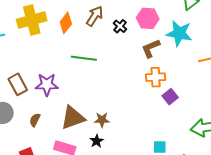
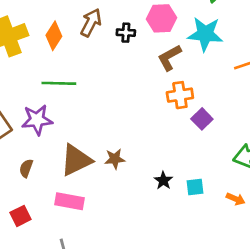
black cross: (120, 26) -> (126, 33), turned -32
green line: (84, 58) -> (59, 83), moved
black star: (97, 141) -> (163, 181), moved

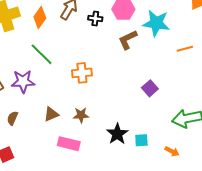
green line: (59, 83) -> (42, 54), turned 40
orange cross: (180, 95) -> (82, 73), moved
brown triangle: (76, 160) -> (51, 114), size x0.6
black star: (163, 181) -> (117, 134), size x1.5
pink rectangle: (69, 201) -> (69, 144), moved

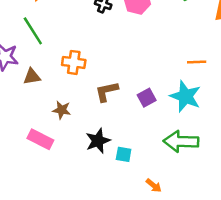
cyan star: (156, 23) -> (185, 96), moved
brown L-shape: (128, 40) -> (107, 92), moved
brown triangle: (51, 114) -> (32, 76), moved
orange arrow: (172, 151) -> (154, 185), moved

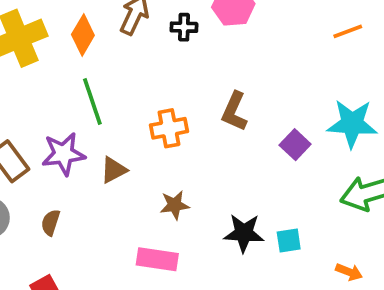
green line: (33, 31) -> (92, 102), turned 32
orange line: (197, 62) -> (348, 31), moved
brown L-shape: (107, 92) -> (234, 111), moved, turned -35
black star: (98, 141) -> (244, 233), turned -30

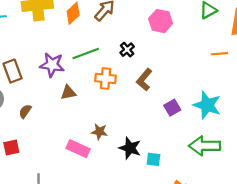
black cross: (184, 27) -> (127, 50), moved, turned 32
green line: (92, 102) -> (86, 54), moved, turned 72
purple star: (63, 154) -> (52, 65), moved
brown star: (175, 205) -> (99, 132), moved

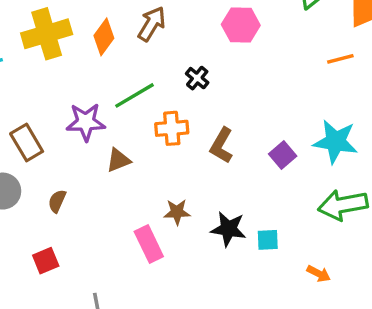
brown L-shape: (144, 80) -> (222, 145), moved
pink rectangle: (78, 149) -> (149, 244), turned 50

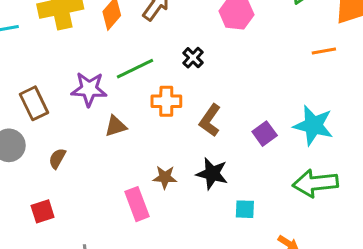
black star: (228, 229) -> (212, 174), moved

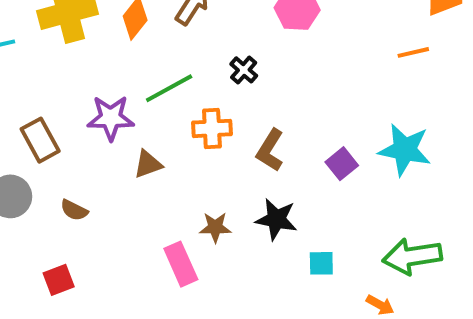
brown semicircle: (57, 158) -> (74, 210), turned -90
green arrow: (315, 183) -> (412, 256), moved

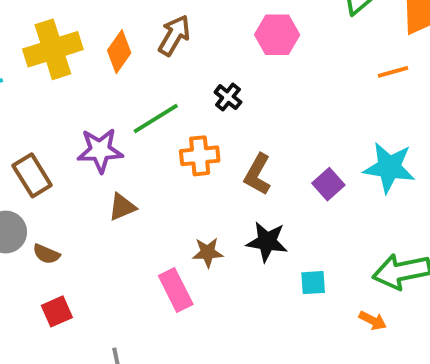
brown triangle: (148, 164) -> (122, 207), moved
brown semicircle: (74, 210) -> (46, 254), moved

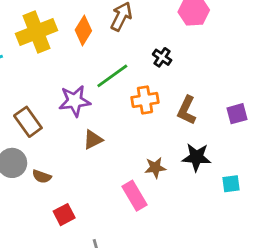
purple square: (328, 184) -> (237, 114), turned 30
red square: (57, 311) -> (64, 215), moved

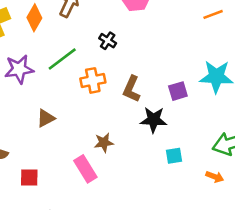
purple star: (75, 101) -> (19, 69), moved
black star: (197, 157) -> (154, 120), moved
red square: (64, 215) -> (29, 177), moved, turned 30

